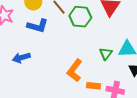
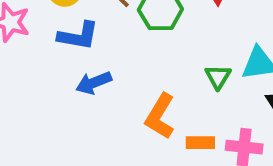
blue arrow: (21, 58) -> (94, 83), moved

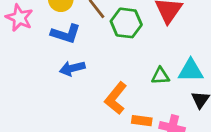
green triangle: (218, 77) -> (160, 76), turned 48

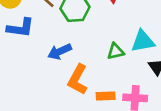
blue arrow: (72, 68) -> (60, 52), moved

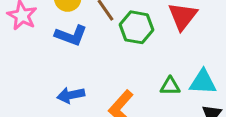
blue arrow: (60, 52) -> (71, 95), moved

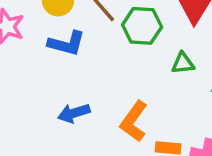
green triangle: (170, 86) -> (183, 63), moved

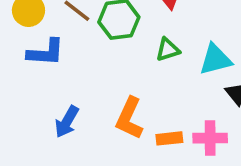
blue arrow: (74, 113) -> (67, 122), turned -32

